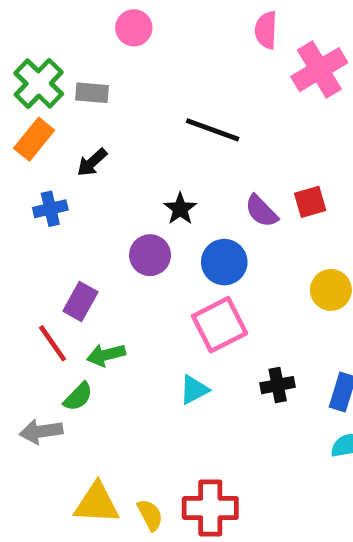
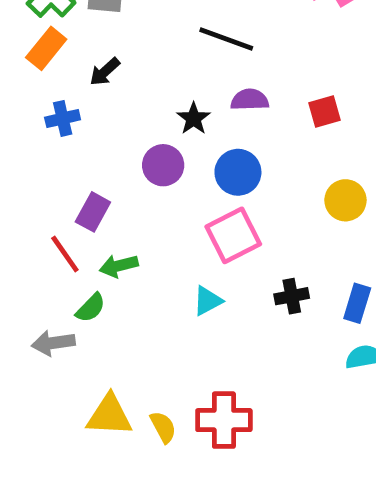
purple semicircle: (261, 211) -> (250, 100), moved, turned 132

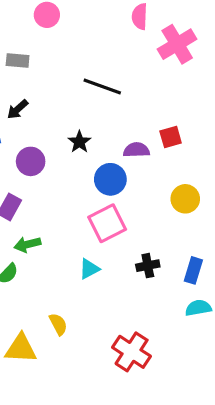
purple semicircle: (250, 100) -> (136, 150), moved
purple circle: (163, 165) -> (31, 161), moved
red cross: (224, 420) -> (132, 352), moved, turned 33
yellow semicircle: (163, 427) -> (58, 324), moved

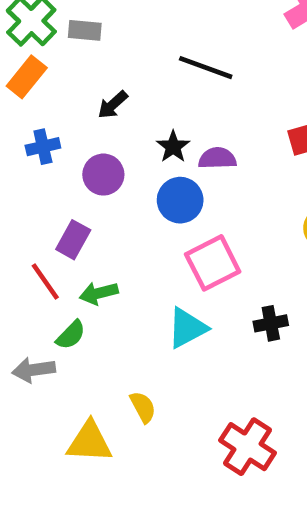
black arrow: (18, 109) -> (113, 105), moved
purple semicircle: (136, 150) -> (217, 158), moved
blue circle: (110, 179) -> (180, 200), moved
cyan triangle: (89, 269) -> (187, 328), size x1.4

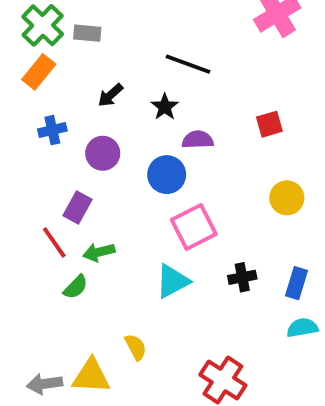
black star: (173, 147) -> (165, 107), moved
gray arrow: (34, 370) -> (45, 384), moved

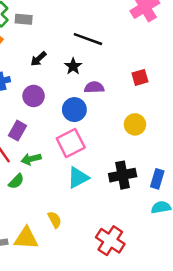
yellow circle: (287, 198) -> (135, 124), moved
pink square: (194, 227) -> (71, 143), moved
black cross: (242, 277) -> (123, 175), size x1.5

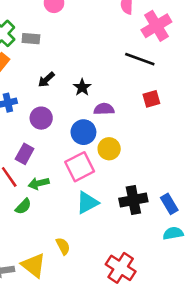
black line: (88, 39) -> (140, 59), moved
yellow circle: (135, 124) -> (109, 149), moved
blue rectangle: (157, 179) -> (169, 204), turned -48
yellow triangle: (26, 238) -> (34, 265), turned 35

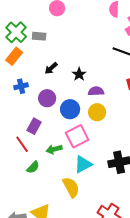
blue circle: (83, 132) -> (70, 109), moved
yellow circle: (109, 149) -> (97, 112), moved
green arrow: (39, 183) -> (54, 149), moved
yellow semicircle: (63, 246) -> (71, 187), moved, size x1.5

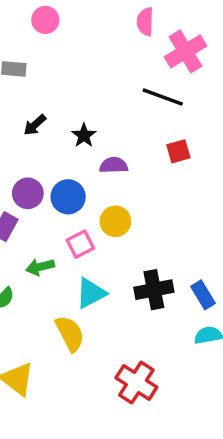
purple circle: (47, 98) -> (28, 193), moved
yellow circle: (97, 112) -> (115, 221), moved
pink square: (77, 136) -> (80, 244), size x0.7

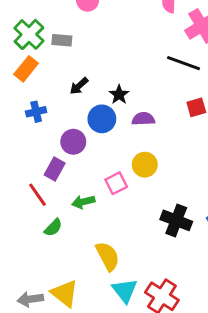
blue circle: (68, 197) -> (102, 119), moved
black cross: (154, 290) -> (176, 220), turned 32
cyan triangle: (91, 293) -> (125, 291), moved, turned -40

